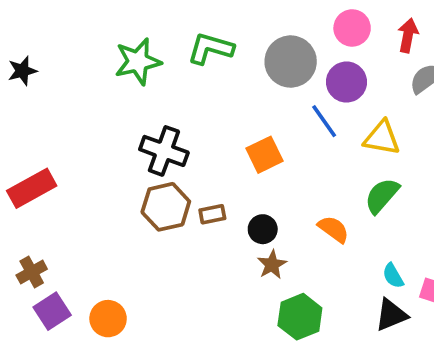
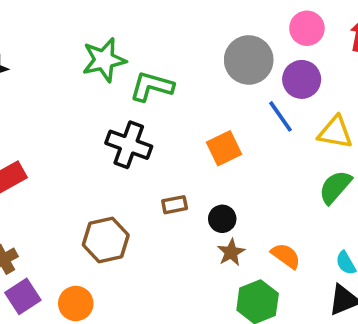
green L-shape: (210, 48) -> (152, 86), moved
brown hexagon: (166, 207) -> (106, 240), moved
orange semicircle: (333, 229) -> (286, 256), moved

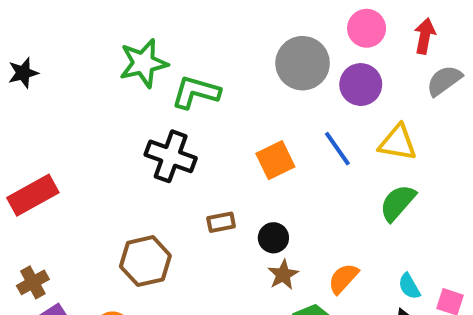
blue line: (280, 116) -> (337, 149), moved
orange semicircle: (286, 256) -> (343, 279), turned -84

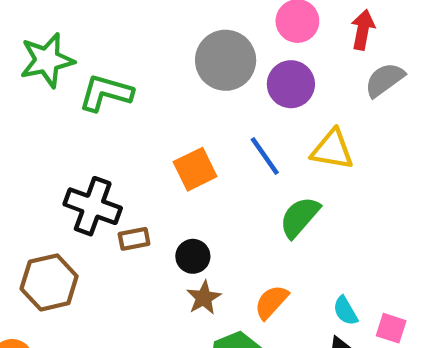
black cross: (171, 156) -> (93, 206), moved
green semicircle: (398, 203) -> (300, 217), moved

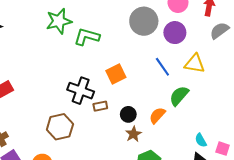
orange square: (195, 169) -> (116, 74), moved
orange semicircle: (271, 302) -> (157, 115), moved

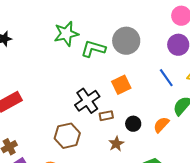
gray circle: (144, 21) -> (126, 41), moved
black cross: (81, 91) -> (87, 101), turned 35
brown star: (133, 134) -> (116, 144), moved

